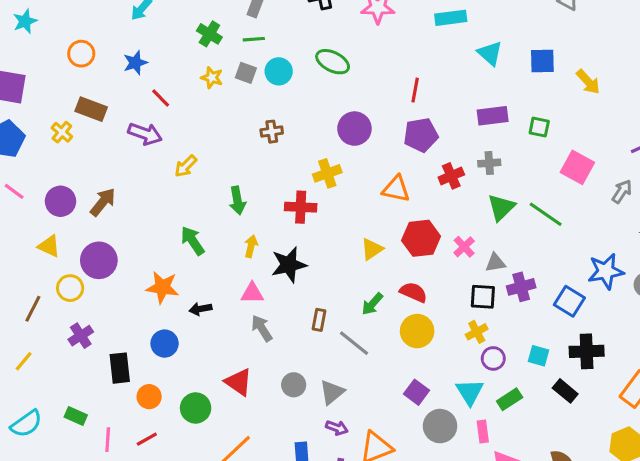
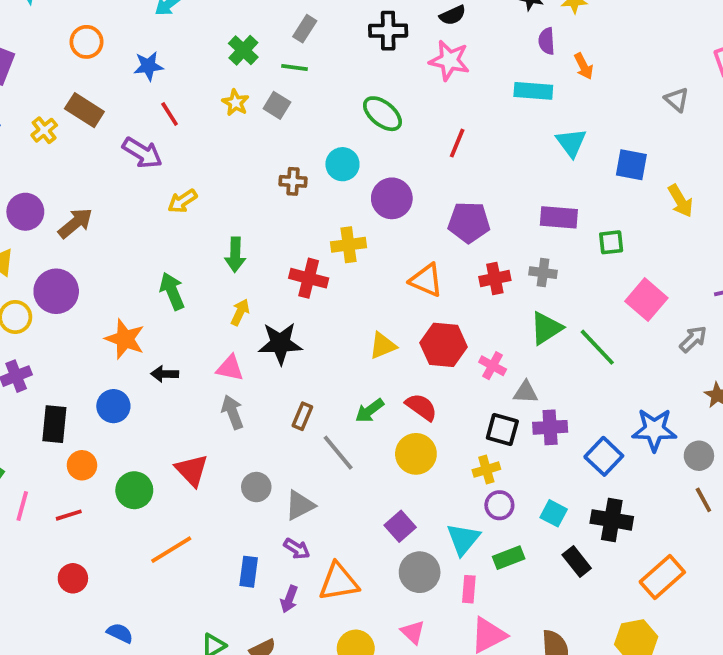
cyan circle: (279, 71) -> (342, 164), moved
red line: (415, 90) -> (457, 143), moved
green square: (539, 127) -> (611, 242), turned -30
pink cross: (464, 247) -> (493, 366), turned -30

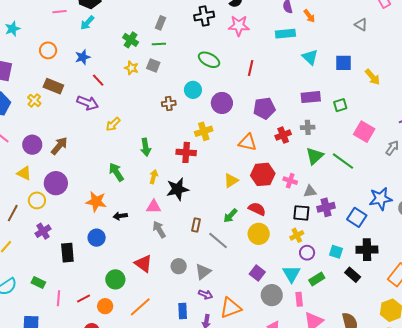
orange circle: (82, 465) -> (105, 306), moved

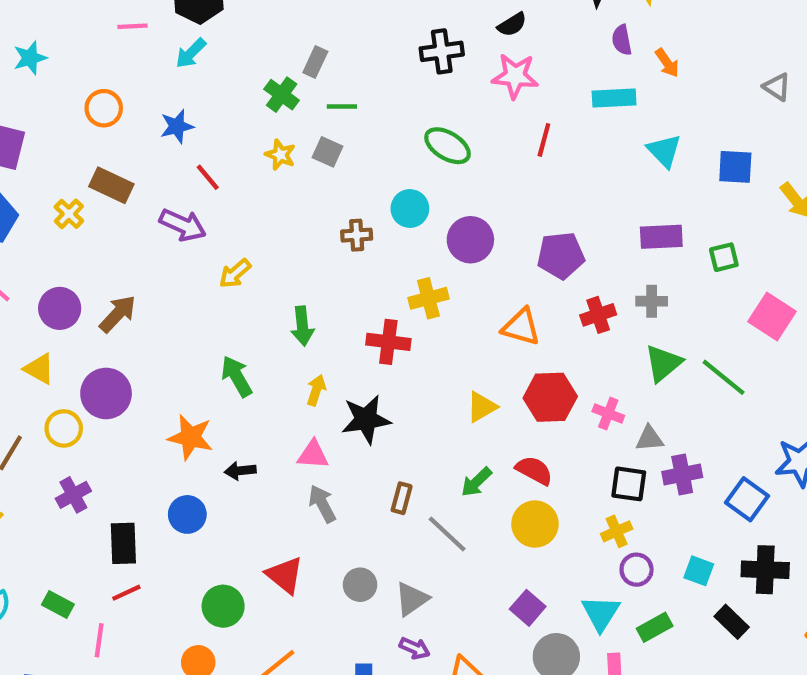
gray rectangle: (160, 23) -> (315, 62), moved
red line: (251, 68) -> (544, 140), moved
red line: (84, 299) -> (126, 593), moved

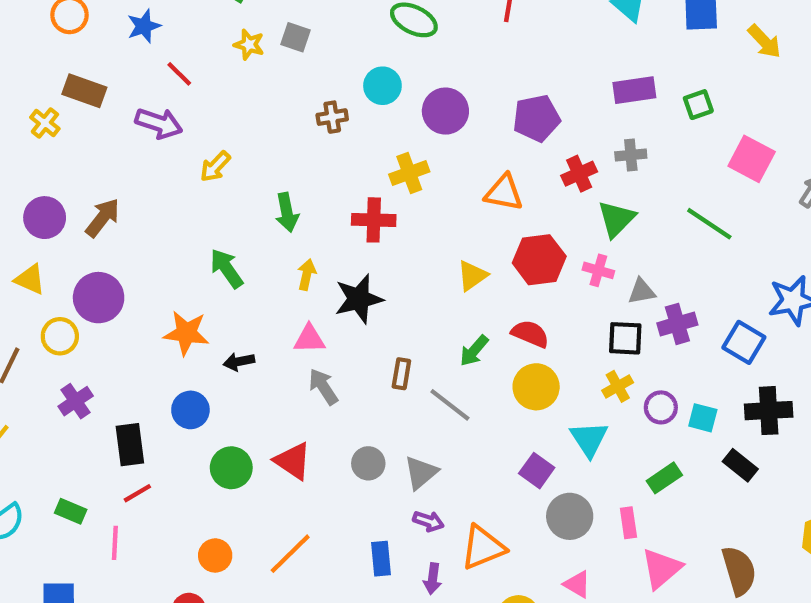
green triangle: (663, 363) -> (616, 219), moved
purple circle: (637, 570) -> (661, 407), moved
green circle: (223, 606) -> (231, 468), moved
cyan triangle: (601, 613) -> (589, 439), moved

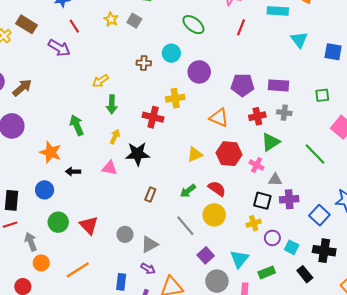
purple rectangle: (634, 90) -> (279, 85), moved
yellow arrow: (215, 167) -> (100, 81), moved
gray arrow: (323, 387) -> (31, 242), moved
gray line: (450, 405) -> (185, 226), moved
cyan triangle: (589, 439) -> (239, 259), moved

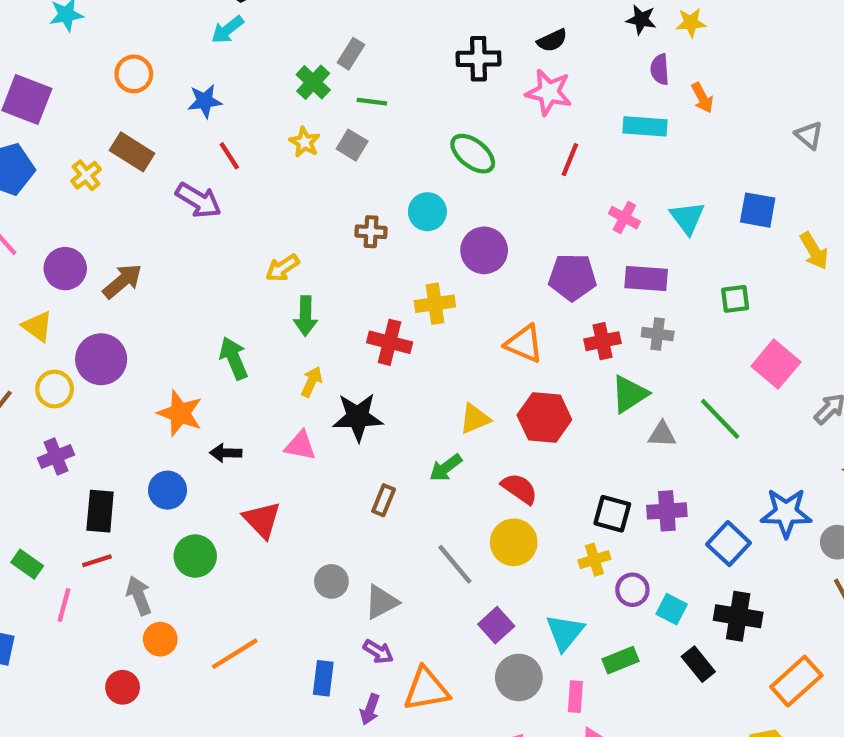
cyan triangle: (299, 40) -> (687, 218), moved
pink cross: (257, 165) -> (624, 218), moved
gray triangle: (275, 180) -> (662, 434), moved
green arrow: (188, 191) -> (446, 468), moved
red triangle: (89, 225) -> (262, 520), moved

